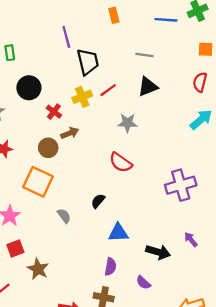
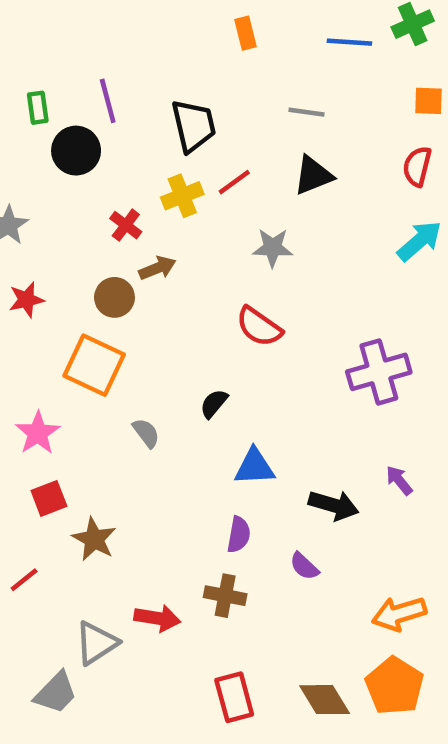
purple line: (66, 37) -> (108, 101), moved
black circle: (29, 88) -> (76, 151), moved

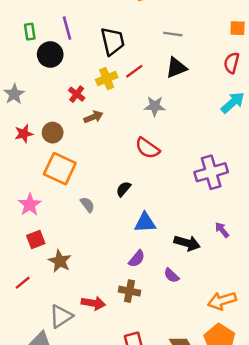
brown circle: (114, 297) -> (53, 133), moved
purple semicircle: (239, 535) -> (137, 259), turned 30

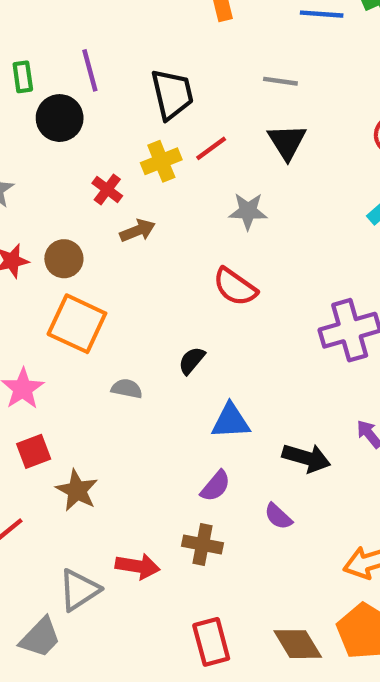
black triangle: (176, 68) -> (287, 142), turned -40
gray semicircle: (87, 205) -> (127, 389), turned -42

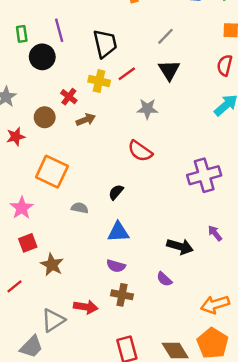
gray line: (280, 81) -> (165, 36), turned -54
yellow cross: (161, 161) -> (99, 81), turned 35
brown circle: (64, 259) -> (45, 117), moved
blue triangle: (231, 421) -> (118, 232), moved
purple semicircle: (215, 486) -> (116, 266), moved, turned 66

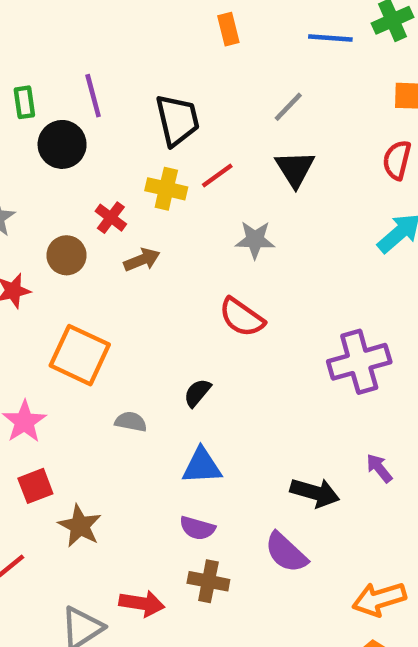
purple semicircle: (164, 279) -> (286, 552), size x1.5

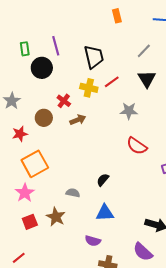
red semicircle: (242, 317) -> (137, 146), moved
orange square: (80, 355) -> (35, 164), moved, turned 36
brown star: (80, 526) -> (56, 217), moved
purple semicircle: (197, 528) -> (93, 241), moved

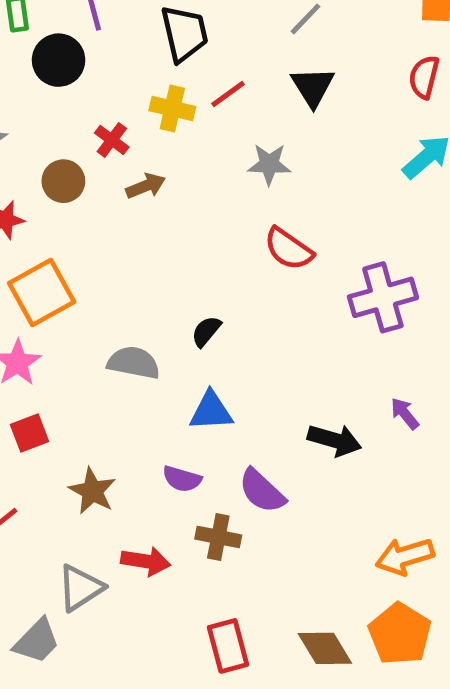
gray semicircle: (73, 193) -> (134, 363), size x1.5
brown star: (56, 217) -> (92, 491), moved
purple semicircle: (143, 252) -> (262, 491), moved

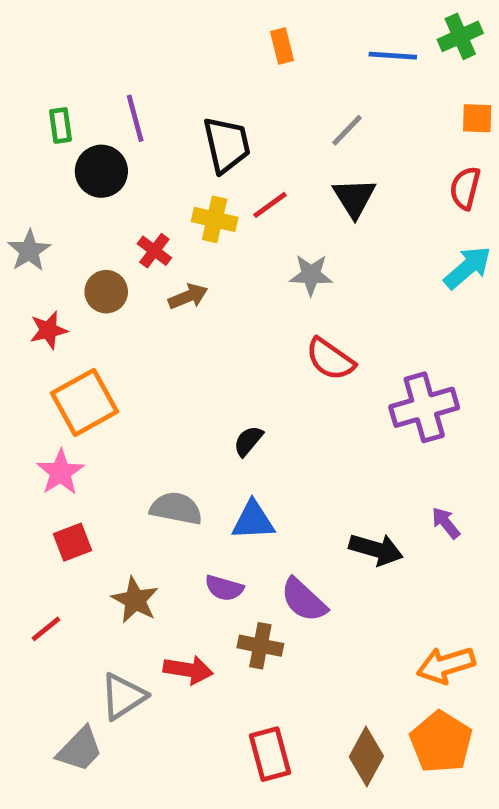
gray semicircle: (134, 363) -> (176, 508), moved
brown diamond: (325, 648) -> (366, 757), turned 60

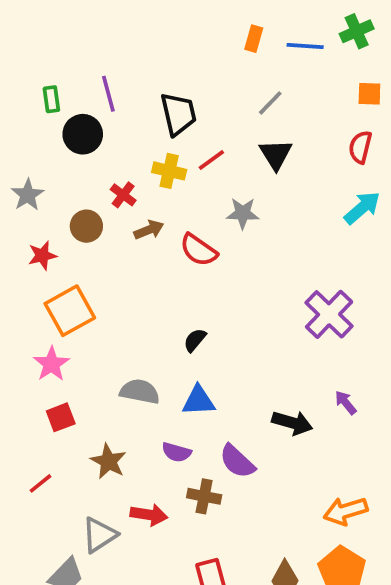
orange rectangle: (282, 46) -> (254, 39), moved, turned 30
red semicircle: (330, 359) -> (199, 250), moved
purple cross: (424, 407) -> (329, 314), turned -30

